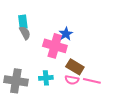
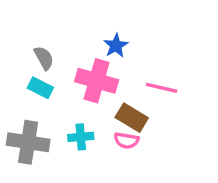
cyan rectangle: (23, 22) -> (40, 88), moved, turned -56
blue star: (66, 34) -> (116, 46), moved
pink line: (92, 81) -> (162, 88), moved

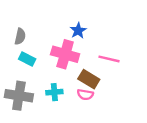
gray semicircle: (44, 58) -> (20, 36), moved, turned 42

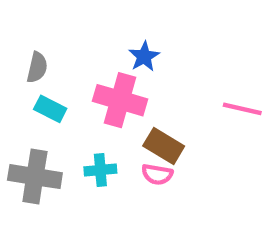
pink line: (109, 59) -> (242, 109), moved

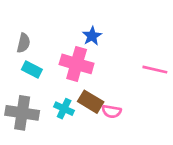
brown rectangle: (164, 146) -> (91, 102), moved
cyan cross: (100, 170) -> (64, 109), turned 30
pink semicircle: (157, 174) -> (112, 111), moved

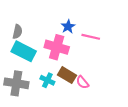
cyan rectangle: (32, 70) -> (24, 51), size x1.6
pink line: (155, 70) -> (91, 37), moved
pink semicircle: (112, 111) -> (83, 82), turned 40

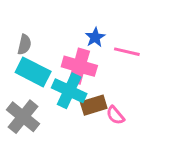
brown rectangle: (67, 75) -> (94, 105), turned -48
cyan cross: (47, 80) -> (69, 91), moved, size x1.6
gray cross: (16, 83) -> (23, 117), turned 30

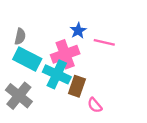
pink cross: (79, 66) -> (65, 54), turned -36
brown rectangle: (94, 105) -> (77, 86), turned -54
pink semicircle: (115, 115) -> (95, 105), moved

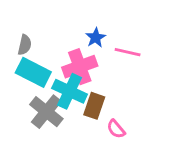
gray cross: (19, 96) -> (46, 112), moved

